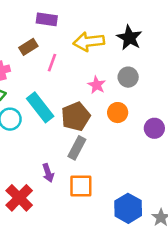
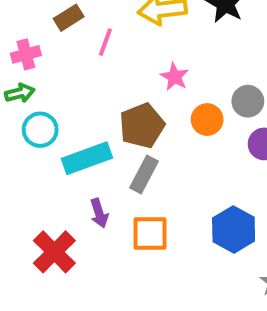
gray circle: (128, 77) -> (248, 101), moved
cyan rectangle: (40, 107) -> (87, 158), moved, turned -72
blue hexagon: (128, 208) -> (234, 229), moved

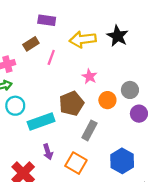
gray rectangle: (144, 174) -> (89, 130), moved
orange square: (150, 234) -> (76, 163), turned 30

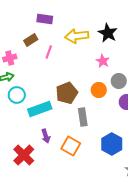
pink star: (89, 76) -> (103, 61), moved
gray rectangle: (89, 130) -> (83, 117), turned -36

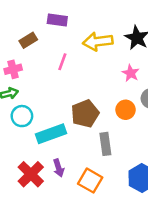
brown rectangle: (31, 40) -> (28, 40), moved
red cross: (24, 155) -> (31, 174), moved

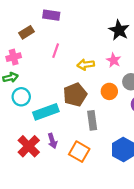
yellow arrow: (98, 42) -> (86, 65), moved, size x0.7

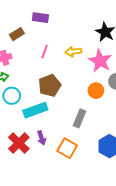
pink star: (114, 60) -> (100, 61), size x1.6
yellow arrow: (86, 65) -> (73, 52), moved
brown pentagon: (75, 95) -> (50, 85), moved
gray rectangle: (92, 120) -> (79, 118), turned 30

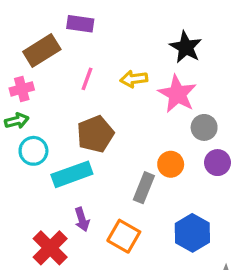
brown rectangle: (17, 34) -> (42, 50), size x1.5
orange circle: (96, 91) -> (171, 164), moved
red cross: (19, 143) -> (50, 248), moved

